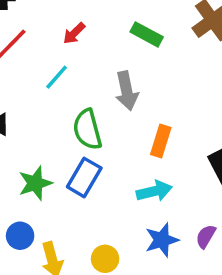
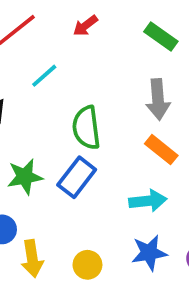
cyan line: (57, 77) -> (44, 76), moved
gray arrow: (127, 91) -> (158, 99), moved
orange rectangle: (161, 141) -> (161, 150), turned -76

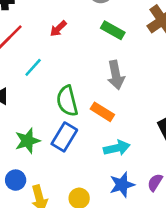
orange rectangle: (161, 150) -> (102, 112), moved

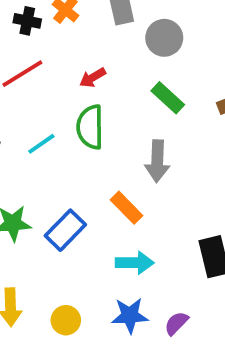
cyan line: (33, 67) -> (41, 144), moved
green semicircle: (67, 101) -> (90, 127), moved

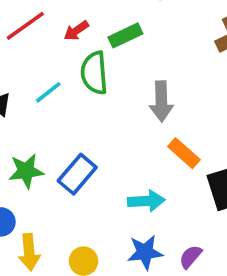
red arrow: (93, 78) -> (76, 31), moved
green rectangle: (168, 98) -> (125, 35), moved, turned -64
orange rectangle: (127, 208) -> (184, 153), moved

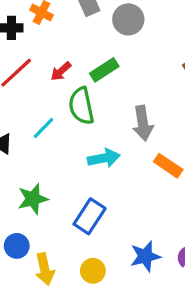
blue rectangle: (77, 174) -> (90, 216), moved
cyan arrow: (146, 201) -> (104, 158), moved

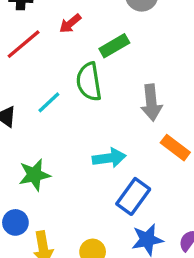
red arrow: (61, 71) -> (70, 24), moved
cyan arrow: (104, 158) -> (109, 158), moved
blue rectangle: (90, 216) -> (133, 196), moved

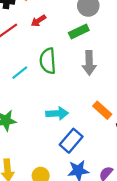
green rectangle: (114, 46) -> (79, 32), moved
gray arrow: (151, 103) -> (89, 63), moved

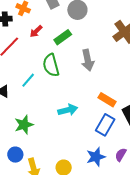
green rectangle: (79, 32) -> (63, 37), moved
blue rectangle: (71, 141) -> (105, 125), moved

